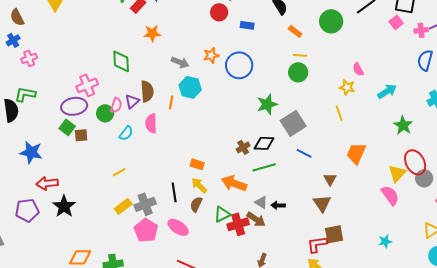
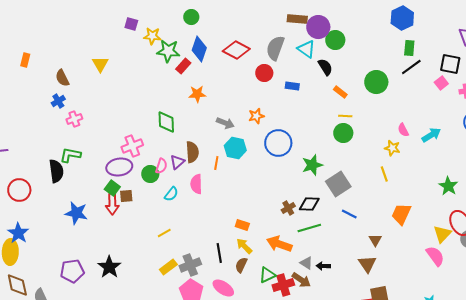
blue circle: (239, 65) -> (278, 143), moved
cyan arrow: (387, 91) -> (431, 135), moved
red arrow: (47, 183) -> (112, 204), moved, turned -85

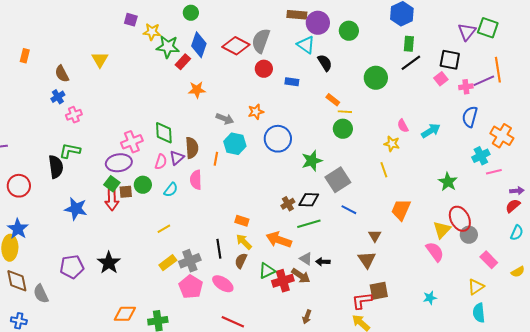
green circle: (335, 40) -> (349, 31), moved
gray semicircle: (275, 48) -> (261, 41), moved
orange rectangle: (340, 92) -> (333, 100), moved
green diamond: (166, 122) -> (164, 133), moved
green circle: (150, 174) -> (143, 185), moved

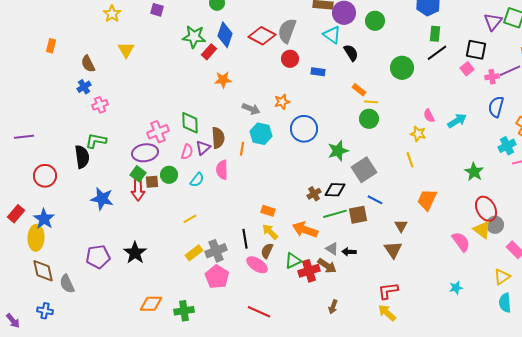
yellow star: (152, 32) -> (112, 14), moved, turned 30
yellow triangle: (442, 230) -> (482, 230), moved, turned -36
pink ellipse: (223, 284) -> (257, 265), moved
brown square: (379, 291) -> (358, 215), moved

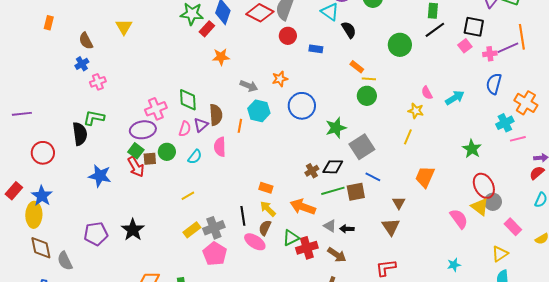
yellow line: (410, 160) -> (408, 137), turned 42
red arrow: (138, 190) -> (136, 167), turned -30
brown arrow: (327, 266) -> (337, 255), moved

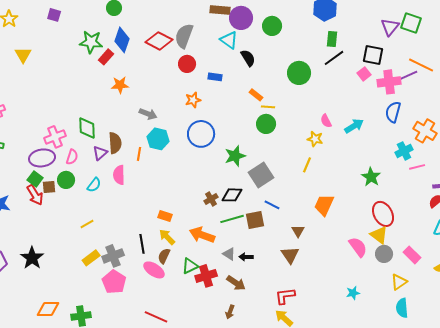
orange line: (522, 37) -> (421, 65), turned -55
pink cross: (490, 54) -> (389, 82), size x1.6
orange star: (280, 79) -> (193, 100), moved
pink semicircle: (185, 129) -> (72, 157), moved
gray circle: (493, 202) -> (384, 254), moved

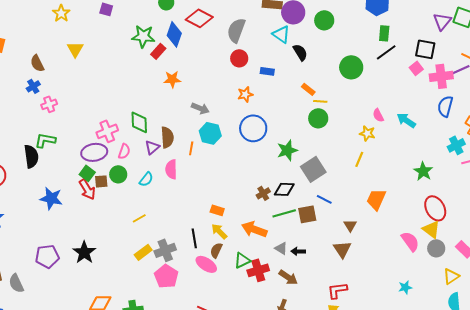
red diamond: (159, 41) -> (199, 18), moved
cyan arrow: (354, 126) -> (406, 120), turned -114

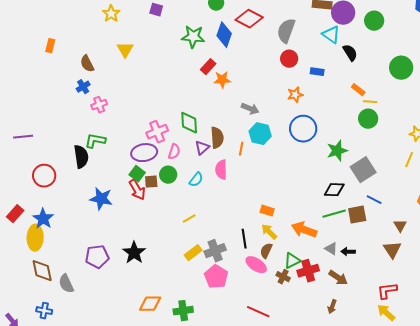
red rectangle: (158, 51) -> (208, 67), moved
brown cross: (263, 193) -> (283, 277), moved, turned -32

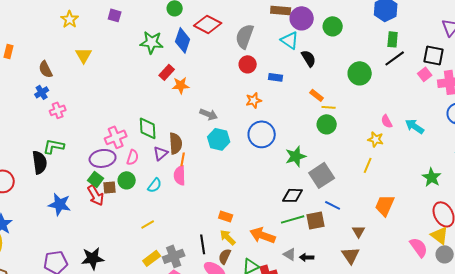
orange line: (241, 149) -> (183, 159), moved
black star: (134, 253) -> (93, 258), turned 30

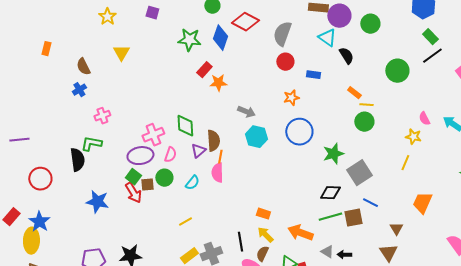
green rectangle: (393, 39) -> (430, 37), turned -49
pink cross: (58, 110) -> (102, 116), moved

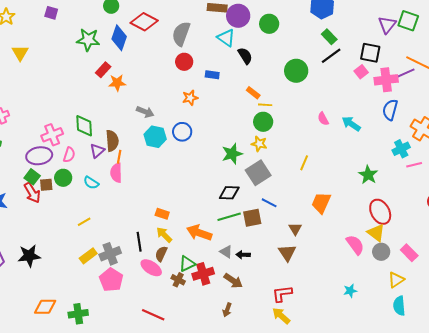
blue circle: (299, 132) -> (182, 132), moved, size x0.7
yellow star: (413, 137) -> (259, 144), moved
cyan semicircle: (192, 183) -> (91, 183), turned 84

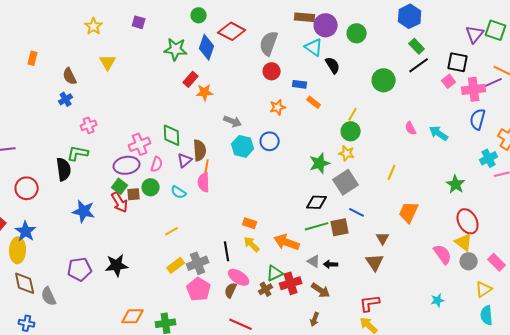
orange rectangle: (253, 93) -> (314, 102), moved
yellow line: (265, 105) -> (353, 114), turned -64
brown semicircle: (161, 254) -> (231, 290), moved
brown cross: (178, 280) -> (266, 289), turned 32

